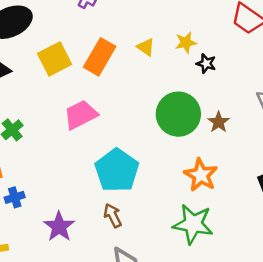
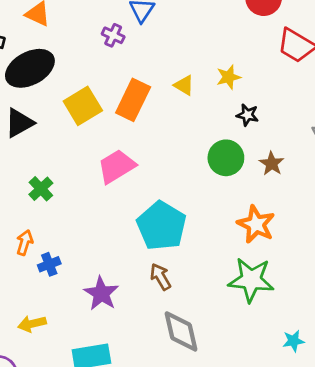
black star: (206, 63) -> (247, 115), moved
green circle: (178, 114) -> (226, 158), size x0.7

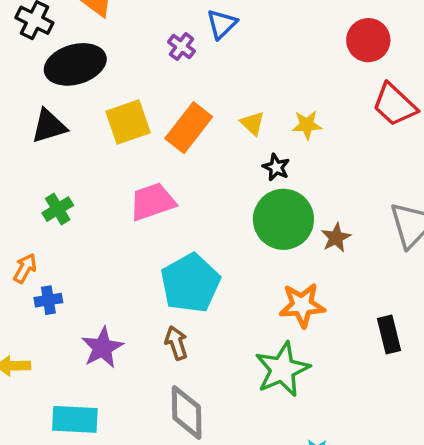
black star: (247, 115) -> (276, 167), moved
green circle: (226, 158) -> (283, 219), size x1.4
orange star: (256, 224) -> (302, 305), turned 30
green star: (251, 280) -> (282, 369), turned 30

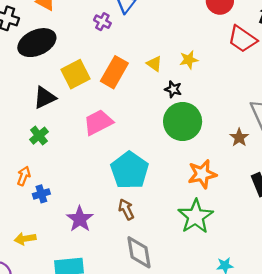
black triangle: (49, 126) -> (45, 98), moved
brown star: (336, 238) -> (239, 138), moved

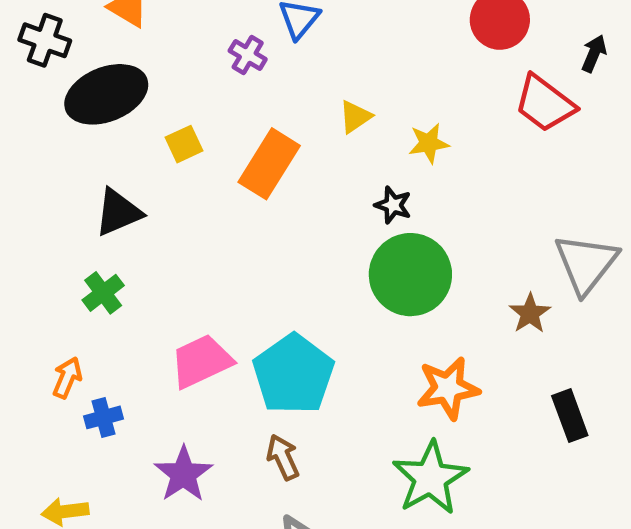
yellow triangle: (154, 64) -> (355, 117), moved, turned 49
yellow square: (75, 74) -> (184, 144), moved, size x0.6
pink trapezoid: (98, 122) -> (201, 361), moved

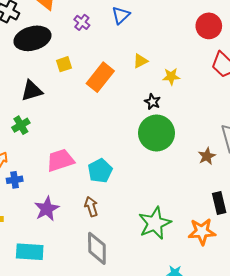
purple cross: (248, 55) -> (82, 22), moved
cyan pentagon: (293, 374) -> (100, 171), size x0.7
orange star: (448, 388) -> (202, 232), moved

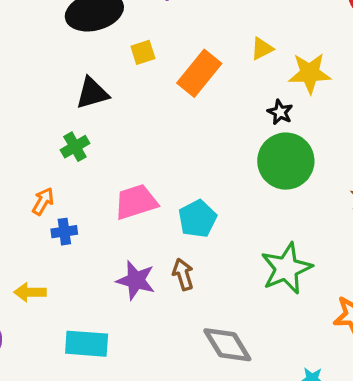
yellow star: (171, 76) -> (310, 73), size x1.5
purple star: (47, 209) -> (136, 280), moved, turned -30
green star: (155, 223) -> (286, 268), moved
gray diamond: (97, 248) -> (227, 345), moved, turned -32

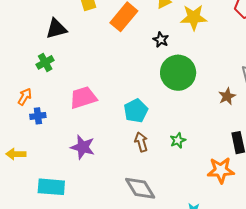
black star: (280, 112) -> (161, 40), moved
cyan pentagon: (197, 219) -> (136, 111), moved
green star: (286, 268) -> (178, 140), size x0.5
brown arrow: (183, 274) -> (141, 142), moved

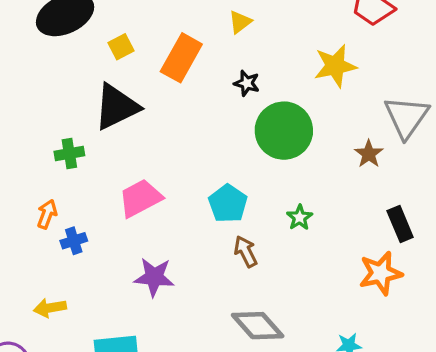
yellow star: (194, 17) -> (335, 66), moved
black triangle: (56, 29) -> (116, 107), moved, size x1.4
green cross: (45, 62) -> (69, 154), turned 30
green star: (178, 140) -> (300, 217), moved

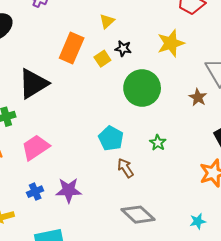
yellow square: (121, 47) -> (102, 59), moved
black star: (247, 83) -> (123, 49), moved
pink trapezoid: (140, 198) -> (35, 147), moved
blue cross: (74, 241) -> (35, 192), moved

